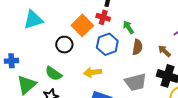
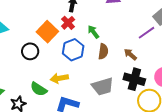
red cross: (103, 17) -> (68, 23), turned 32
green semicircle: (54, 74) -> (39, 89), moved

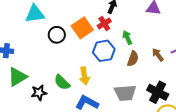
black circle: (30, 51) -> (57, 35), moved
brown arrow: (130, 54) -> (158, 55), moved
yellow arrow: (59, 78) -> (84, 76), turned -102

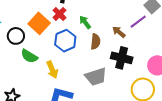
green semicircle: (62, 82) -> (29, 56), moved
black cross: (158, 92) -> (122, 58), moved

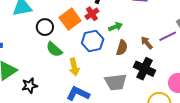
green arrow: (85, 22) -> (115, 27), turned 96

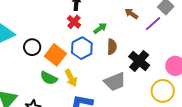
orange square: (70, 19) -> (55, 55), moved
brown arrow: (147, 43) -> (131, 14), moved
green semicircle: (54, 49) -> (49, 78), moved
black cross: (145, 69) -> (139, 61), turned 30

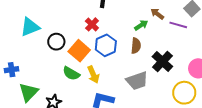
red cross: (74, 22) -> (92, 24), moved
purple line: (153, 24) -> (178, 25), turned 54
green arrow: (100, 28) -> (141, 25), moved

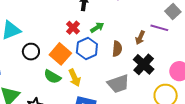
brown arrow: (157, 14) -> (140, 38), moved, turned -104
green arrow: (141, 25) -> (97, 27), moved
black circle: (56, 42) -> (31, 52), moved

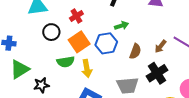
red cross: (73, 28) -> (76, 16), moved
green semicircle: (52, 77) -> (66, 62), turned -54

